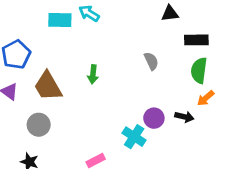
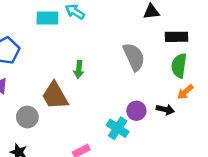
gray semicircle: (151, 61) -> (134, 57), size x1.6
brown trapezoid: (48, 86) -> (55, 96), moved

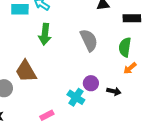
black rectangle: (177, 37) -> (132, 18), moved
green arrow: (79, 69) -> (45, 34), moved, size x1.5
black arrow: (165, 109) -> (114, 91), moved

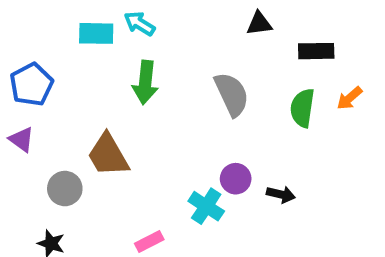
orange arrow: (130, 68) -> (350, 98), moved

